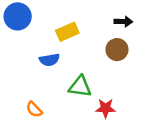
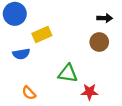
yellow rectangle: (67, 32) -> (42, 34), moved
blue semicircle: (49, 60) -> (21, 54), moved

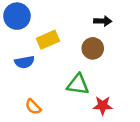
black arrow: (105, 18) -> (103, 21), moved
brown circle: (99, 42) -> (93, 48), moved

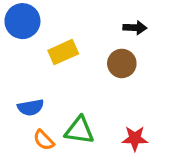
blue semicircle: (24, 62) -> (31, 107), moved
green triangle: (78, 84) -> (79, 130), moved

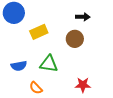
green triangle: (79, 130) -> (49, 64), moved
orange semicircle: (44, 140) -> (36, 88), moved

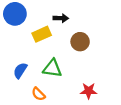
black arrow: (83, 17) -> (61, 18), moved
blue semicircle: (19, 66) -> (20, 70), turned 133

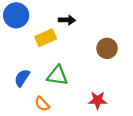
brown circle: (80, 42) -> (107, 48), moved

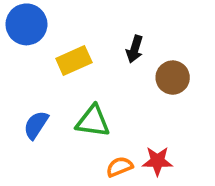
black arrow: (67, 20) -> (135, 49), moved, turned 105
orange semicircle: (42, 104) -> (119, 167), moved, turned 112

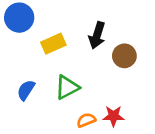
black arrow: (135, 49) -> (97, 35), size x1.4
green triangle: (93, 121) -> (67, 87), turned -36

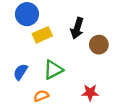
blue circle: (19, 18) -> (27, 14), moved
orange semicircle: (86, 120) -> (41, 96), moved

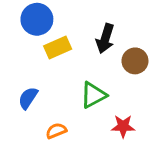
green triangle: (53, 70) -> (93, 95), moved

